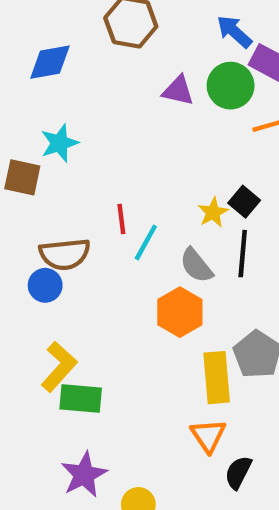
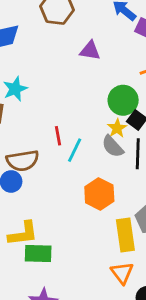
green circle: (231, 86) -> (123, 100), moved
gray semicircle: (196, 265) -> (113, 146), moved
yellow L-shape: (59, 367) -> (23, 234), turned 44

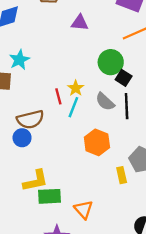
yellow star: (117, 128) -> (76, 88), moved
yellow rectangle: (125, 235) -> (122, 175), size x0.6
orange triangle: (122, 273) -> (84, 210), moved

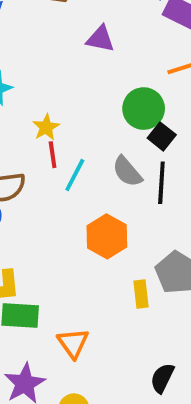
yellow star: (76, 88) -> (46, 127), moved

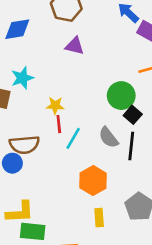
purple triangle: (100, 39) -> (75, 46), moved
yellow star: (46, 127) -> (55, 106), turned 30
yellow rectangle: (141, 294) -> (99, 218), moved

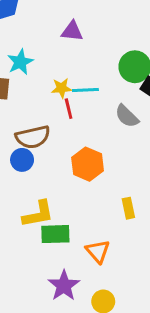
purple triangle: (75, 46) -> (72, 31), moved
cyan line: (73, 138) -> (85, 90), moved, turned 65
orange hexagon: (93, 181) -> (88, 164), moved

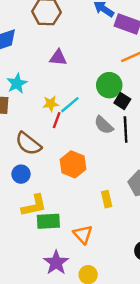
cyan line: (85, 90) -> (70, 105), turned -36
red line: (69, 109) -> (57, 120), turned 35
brown semicircle: (33, 137) -> (28, 144), turned 52
blue circle: (22, 160) -> (21, 174), moved

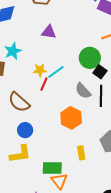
orange hexagon: (73, 164) -> (71, 118), moved
blue circle: (21, 174) -> (25, 130), moved
green rectangle: (48, 221) -> (52, 168), moved

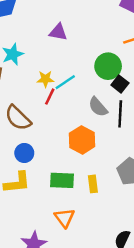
green rectangle: (52, 168) -> (62, 180), moved

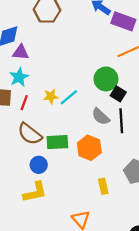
purple triangle: (58, 32) -> (21, 52), moved
red line: (50, 97) -> (24, 103), moved
green rectangle: (62, 180) -> (57, 142), moved

